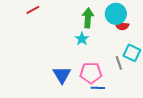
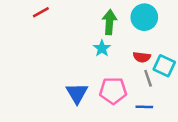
red semicircle: (122, 26) -> (142, 57), moved
blue line: (98, 88) -> (144, 107), moved

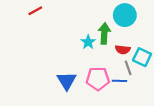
green arrow: (109, 22) -> (104, 33), moved
blue line: (144, 107) -> (119, 81), moved

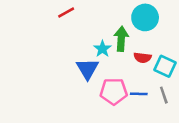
red line: (35, 11) -> (66, 12), moved
gray line: (128, 68) -> (164, 95), moved
blue triangle: (67, 81) -> (87, 69), moved

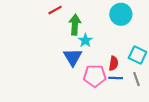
green arrow: (121, 39) -> (75, 25), moved
red semicircle: (143, 58) -> (114, 63), moved, turned -88

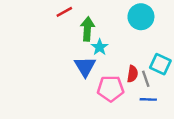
blue line: (116, 78) -> (148, 99), moved
gray line: (137, 79) -> (146, 79), moved

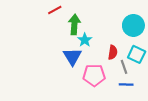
cyan circle: (141, 17) -> (133, 25), moved
red semicircle: (132, 74) -> (113, 52), moved

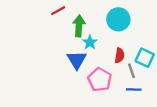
cyan circle: (133, 25) -> (118, 19), moved
pink pentagon: (94, 75) -> (100, 80), turned 30

